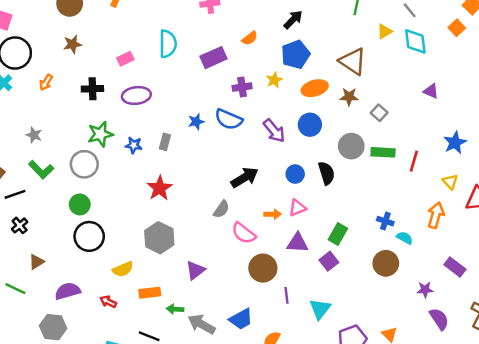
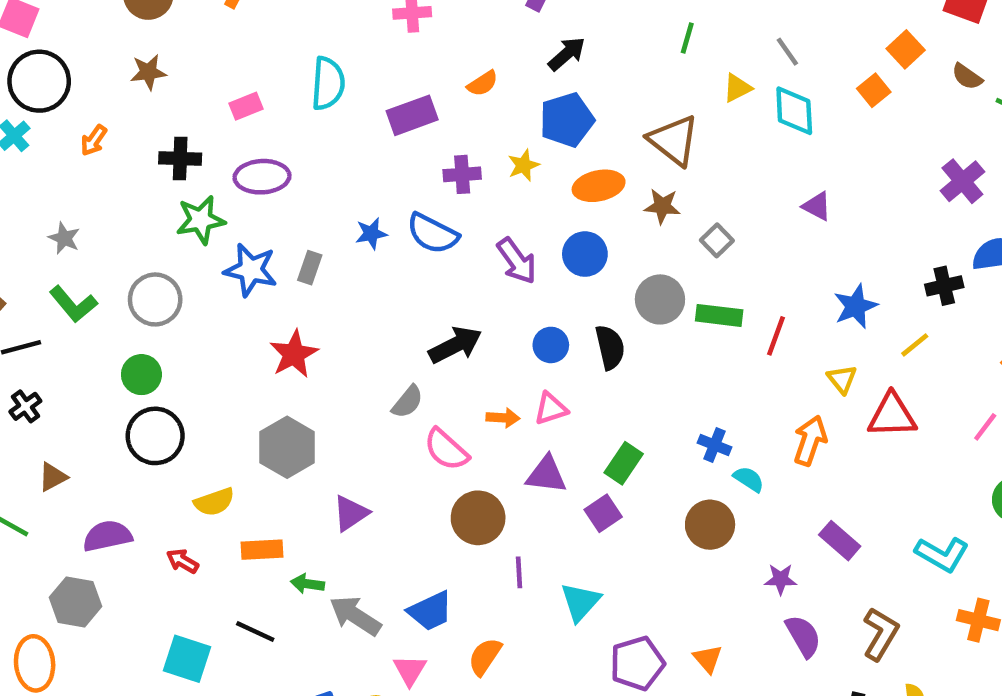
green star: (100, 134) -> (201, 220), moved
blue star: (134, 145) -> (251, 270), size x1.6

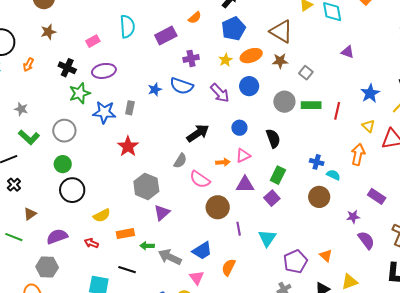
black cross: (180, 158) -> (67, 68), turned 30
yellow star: (524, 165) -> (226, 60), moved
black semicircle: (610, 347) -> (273, 138), moved
gray hexagon: (287, 447) -> (146, 186), moved

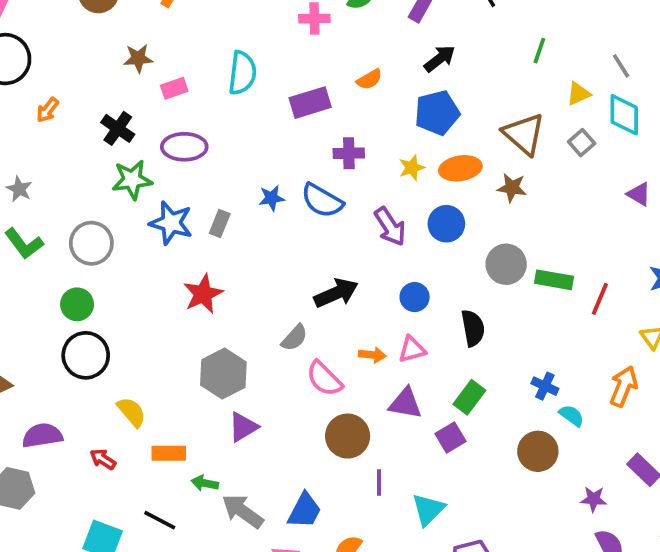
brown star: (48, 32) -> (138, 58), moved
gray square: (306, 73) -> (582, 143), moved
yellow semicircle: (102, 215) -> (132, 412), turned -114
blue trapezoid: (202, 251) -> (304, 511), turned -40

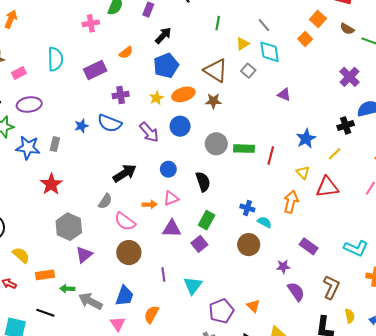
brown circle: (348, 436) -> (129, 253), moved

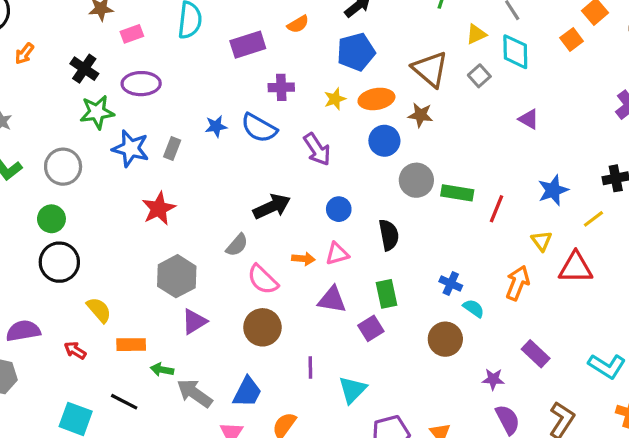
blue circle: (180, 126) -> (384, 141), moved
green rectangle: (207, 220) -> (386, 294), turned -48

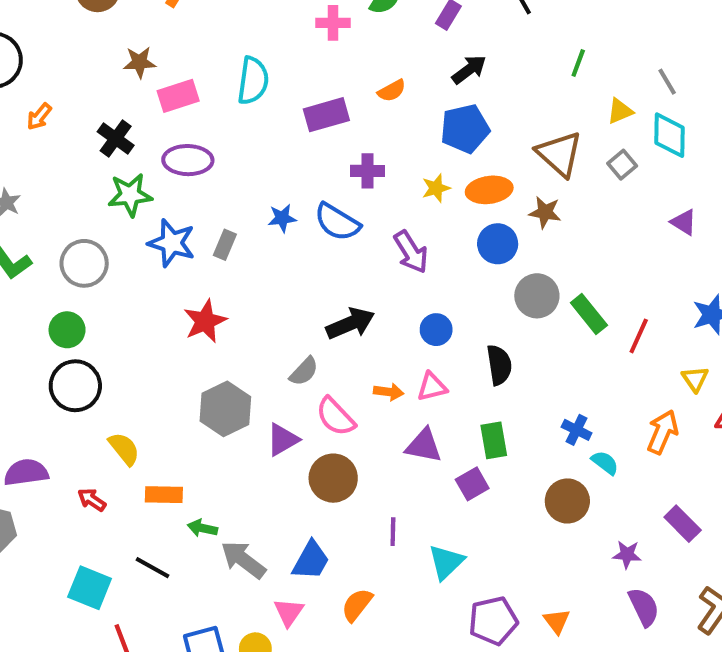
pink rectangle: (132, 34) -> (178, 96), size x1.4
green rectangle: (457, 193) -> (589, 314), turned 40
purple triangle: (194, 322) -> (283, 440), moved

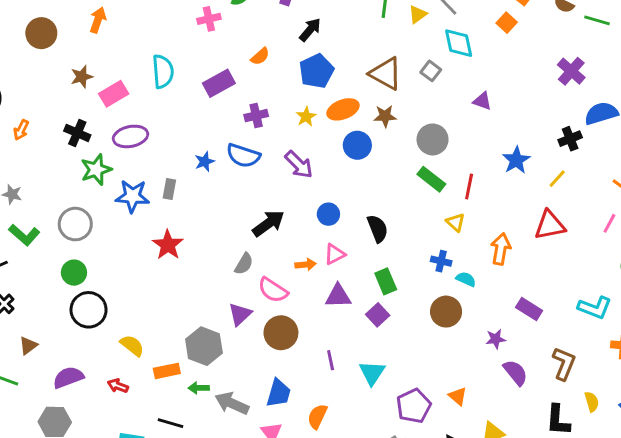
yellow triangle: (620, 111) -> (418, 14), moved
gray circle: (537, 296) -> (433, 139), moved
yellow triangle: (695, 379) -> (456, 222), moved
gray hexagon: (225, 409) -> (204, 346), moved

